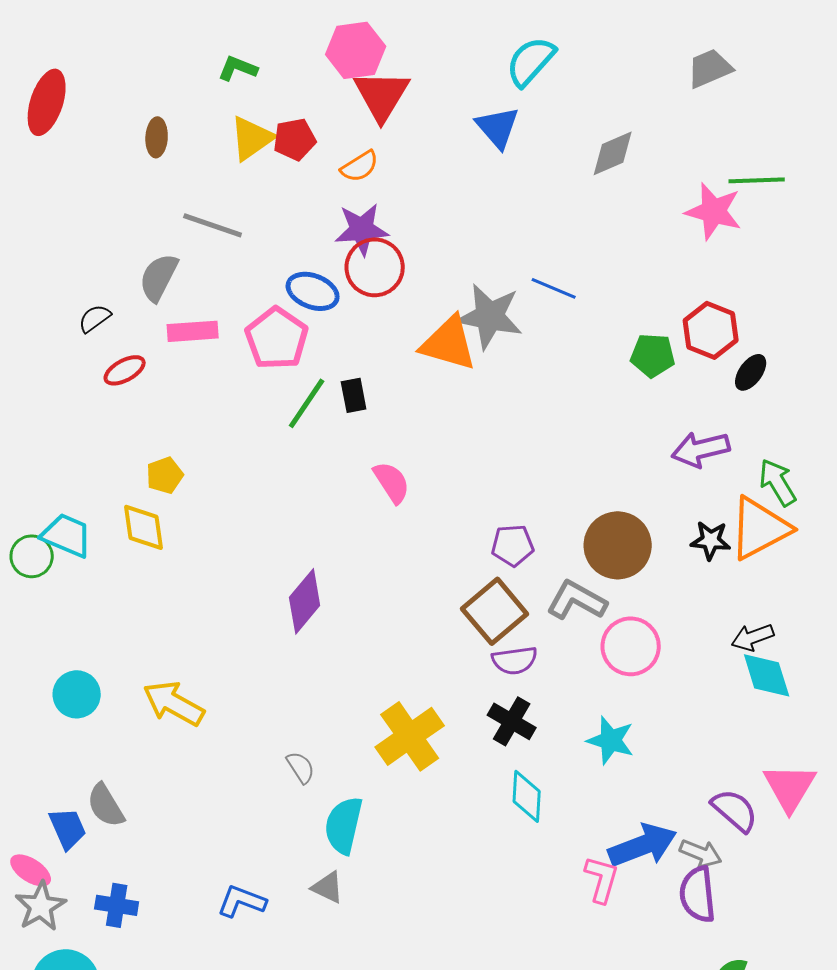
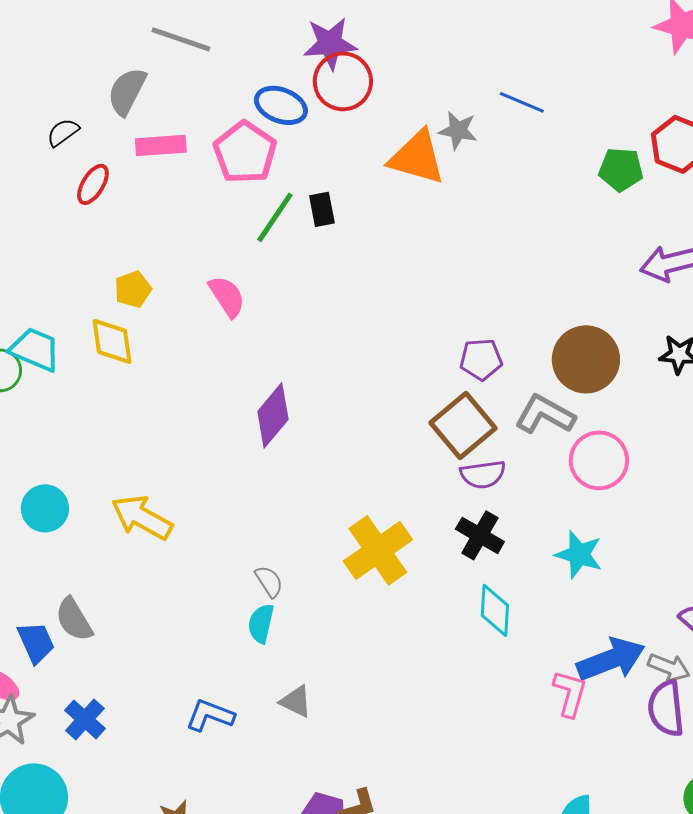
gray star: (490, 316) -> (458, 130), size x0.6
red ellipse: (125, 370) -> (93, 184), turned -30
pink semicircle: (392, 482) -> (227, 296), moved
cyan semicircle: (344, 825) -> (261, 623), moved, size x0.7
blue cross: (117, 905) -> (85, 719), turned 33

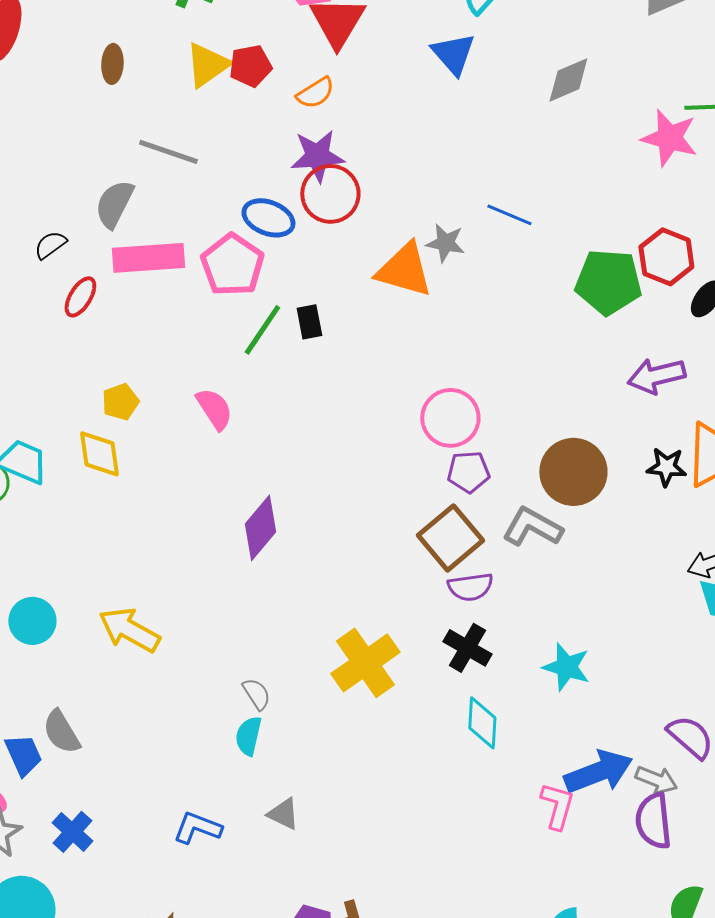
pink rectangle: (161, 145) -> (148, 258), size x1.4
green pentagon: (621, 169) -> (608, 282), size x1.5
pink circle: (599, 460) -> (450, 418), moved

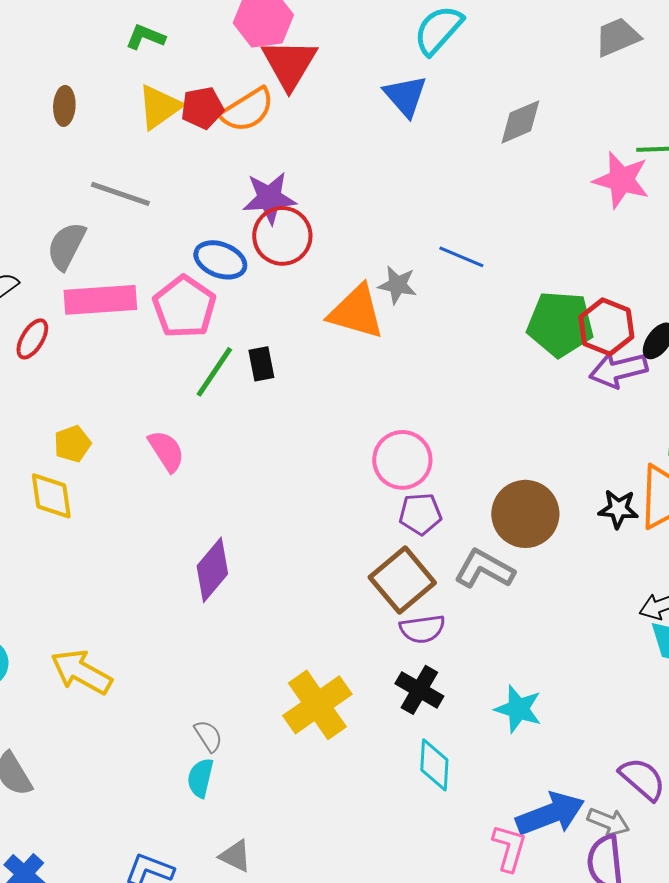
orange semicircle: (315, 93) -> (247, 110), moved, size x1.4
red hexagon: (666, 257) -> (606, 327), moved
purple arrow: (656, 376) -> (618, 370), moved

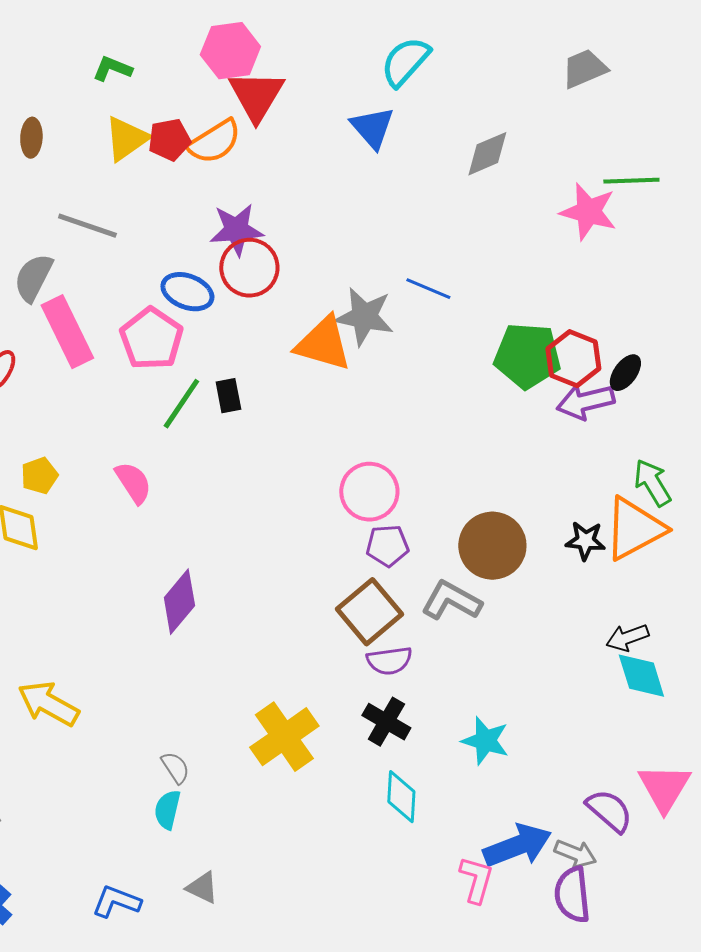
gray star: (397, 285) -> (364, 317), size x1.5
pink rectangle: (100, 300) -> (67, 332), turned 68

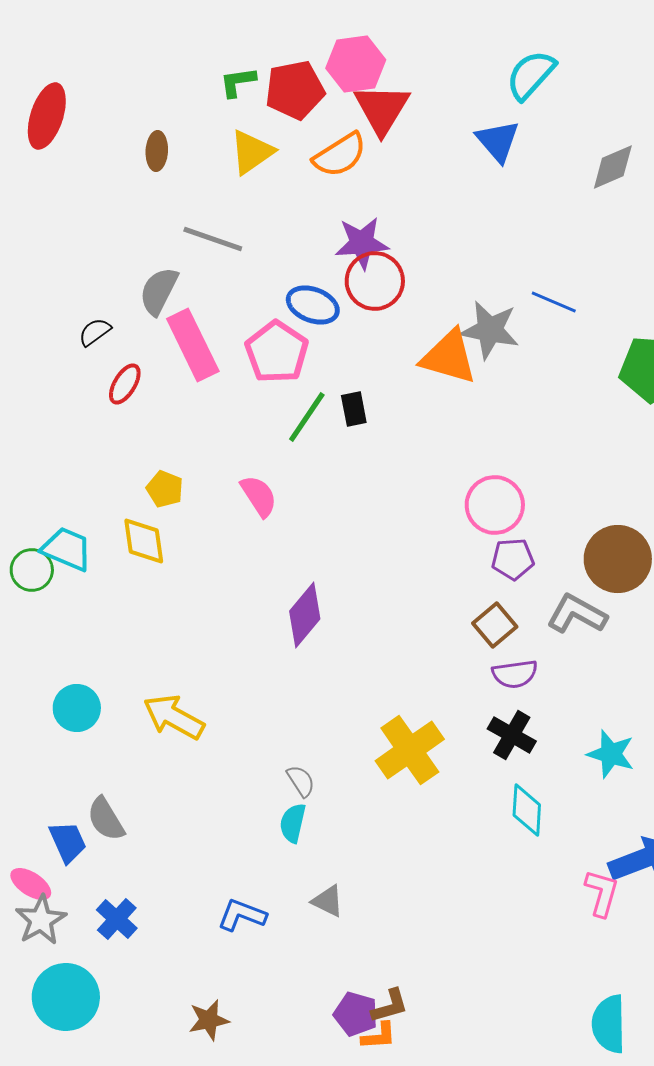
green L-shape: (112, 69) -> (238, 82), turned -30
red pentagon: (169, 140) -> (295, 90), moved, size x1.4
yellow pentagon: (39, 476) -> (165, 489), turned -30
brown square: (369, 612) -> (495, 625), size x0.7

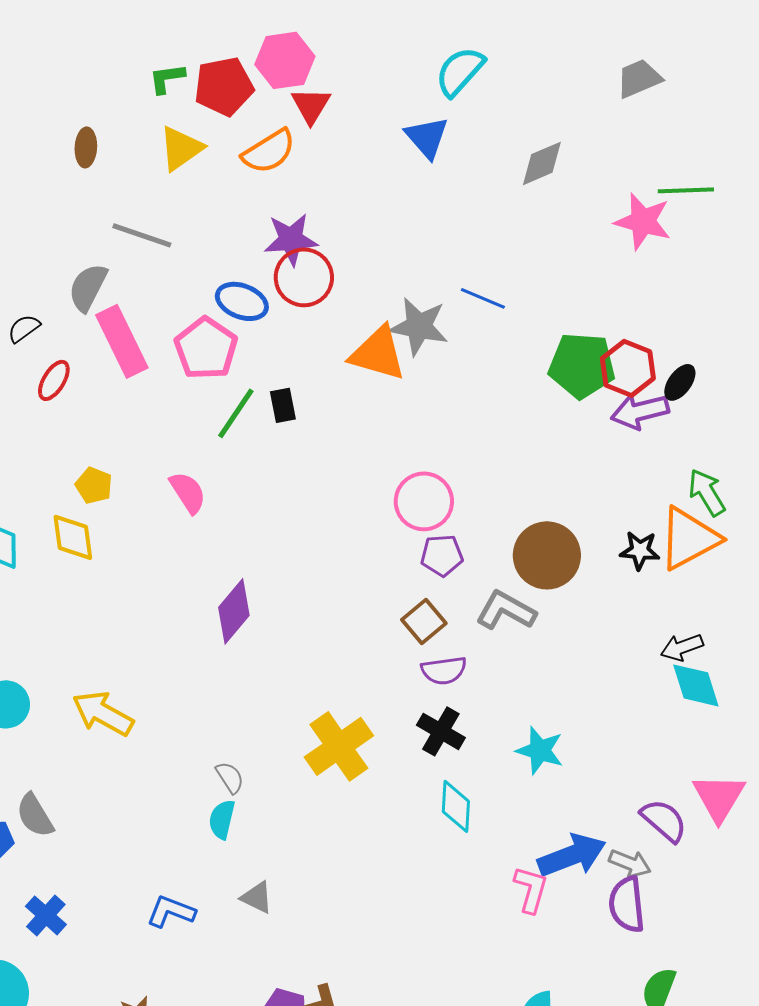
red triangle: (382, 109) -> (311, 105), size x0.7

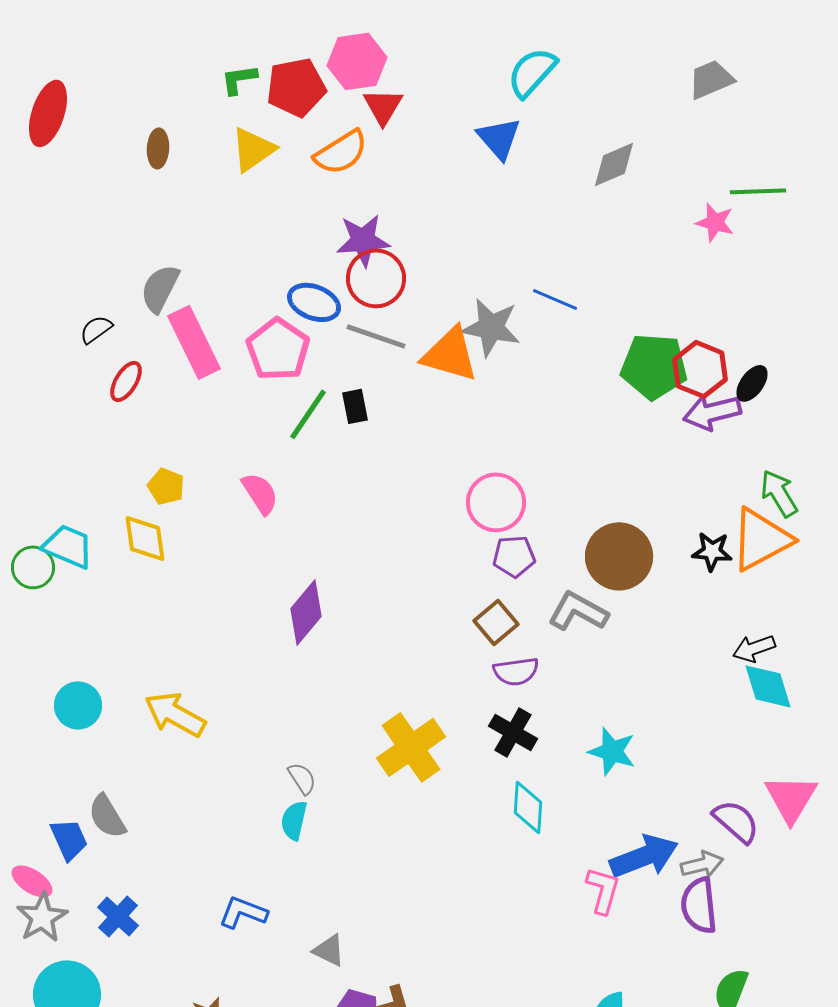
pink star: (643, 221) -> (715, 222), size x0.7
gray line: (142, 235) -> (376, 336), moved
gray arrow: (630, 863) -> (702, 864), turned -36
gray triangle: (257, 897) -> (329, 950), moved

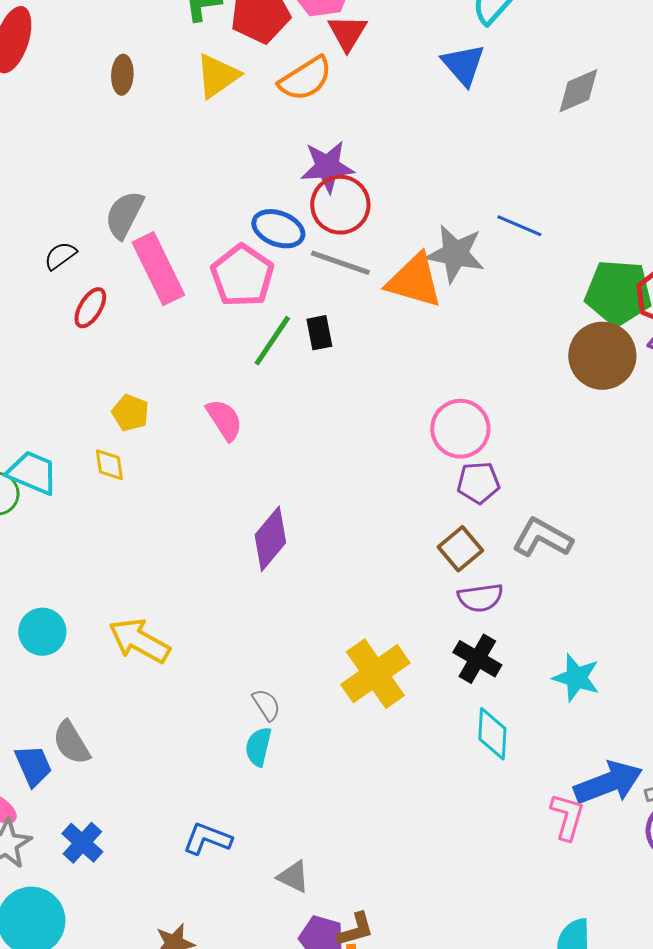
yellow diamond: (145, 538) -> (109, 465), size x0.7
brown circle: (619, 556) -> (602, 356), moved

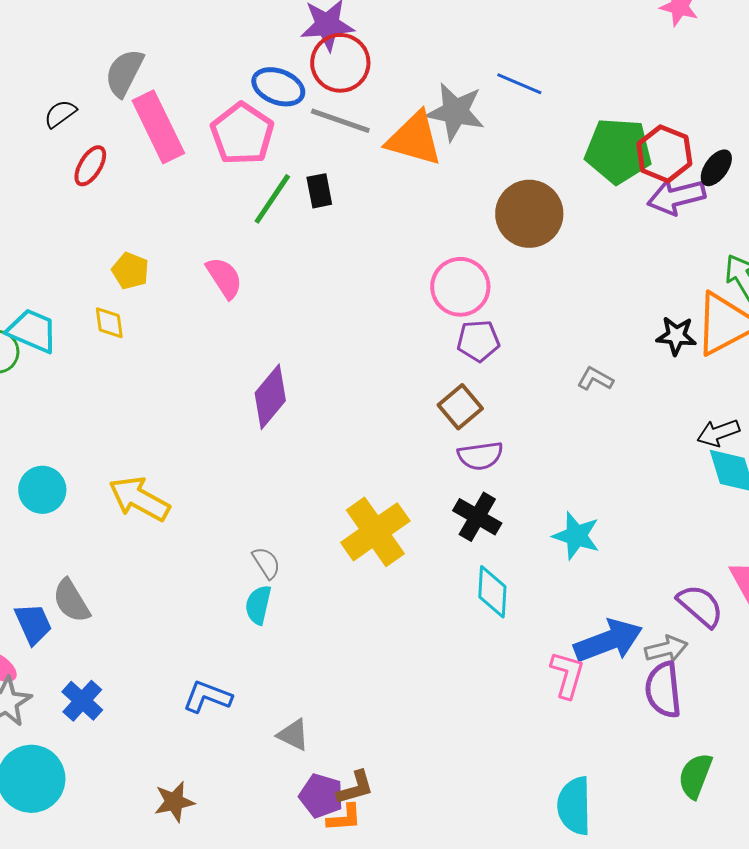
brown circle: (602, 356) -> (529, 214), moved
gray L-shape: (542, 538) -> (595, 379), moved, size x0.6

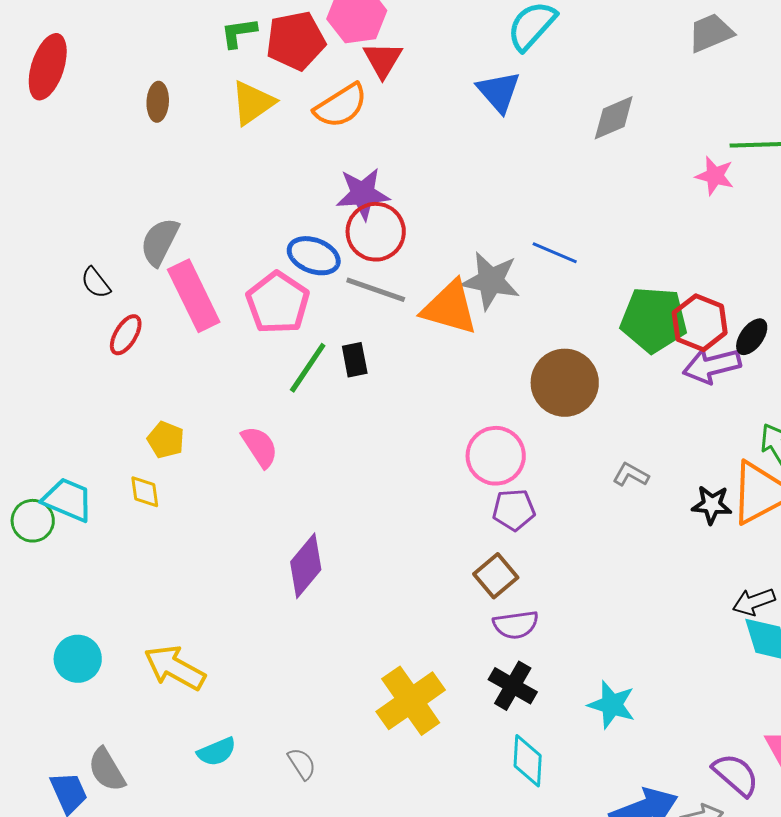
black semicircle: (60, 114) -> (96, 283), turned -92
gray L-shape: (595, 379) -> (631, 475), moved
gray semicircle: (266, 563) -> (302, 764), moved
cyan semicircle: (258, 605) -> (217, 752), moved, turned -126

